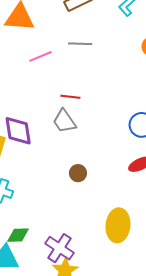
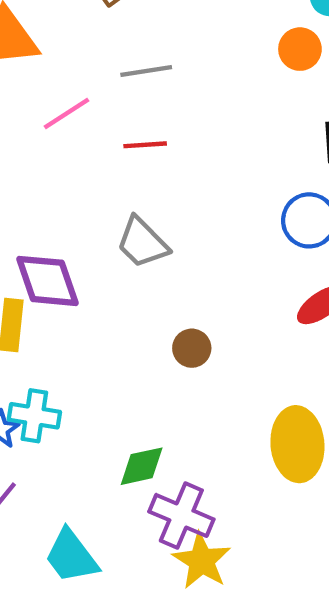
red line: (70, 97) -> (145, 145), moved
green diamond: (18, 235) -> (142, 466), moved

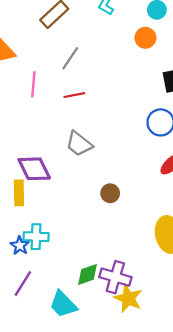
gray line: (146, 71) -> (70, 58), turned -40
pink line: (67, 114) -> (33, 84), turned -45
green diamond: (142, 466) -> (87, 274), moved

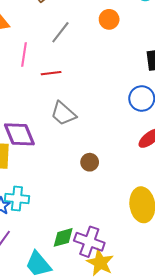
orange circle: (145, 38) -> (109, 19), moved
red line: (74, 95) -> (51, 73), moved

